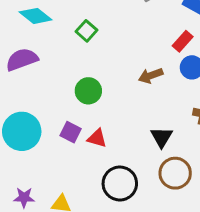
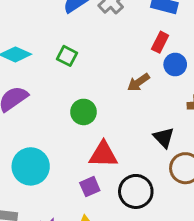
purple square: (71, 132) -> (90, 187), moved, turned -36
red triangle: (97, 138) -> (103, 154), size x1.5

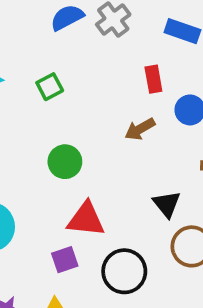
red rectangle: (160, 42) -> (153, 79), moved, turned -42
green square: (67, 56) -> (50, 87), turned 30

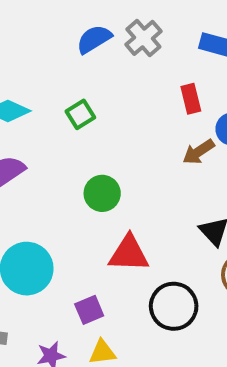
brown arrow: (140, 129) -> (198, 152), moved
purple square: (65, 260) -> (89, 310), moved

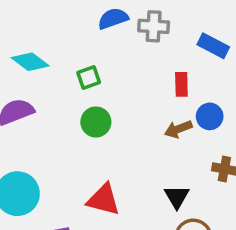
gray cross: (143, 38) -> (154, 26), turned 32
green circle: (102, 193) -> (96, 122), moved

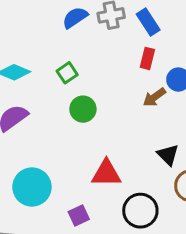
blue rectangle: (213, 46) -> (148, 22), moved, turned 44
red rectangle: (181, 84) -> (147, 58), turned 30

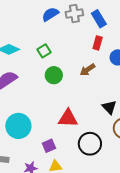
brown arrow: (154, 97) -> (88, 70), moved

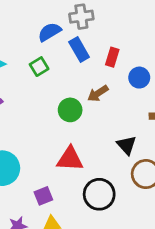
blue semicircle: (50, 14) -> (49, 32), moved
blue rectangle: (99, 19) -> (79, 49), moved
green circle: (54, 75) -> (70, 110), moved

